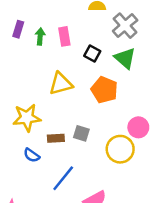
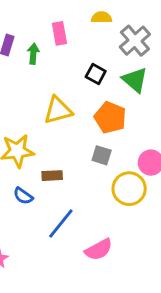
pink rectangle: (64, 36) -> (59, 33), moved
gray square: (81, 133) -> (102, 155), moved

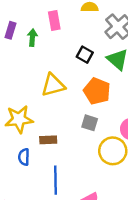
blue semicircle: (23, 196) -> (24, 157), turned 56
blue line: (61, 223) -> (56, 180), turned -40

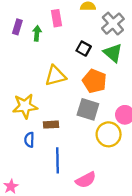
gray square: (90, 123) -> (88, 109), size x1.5

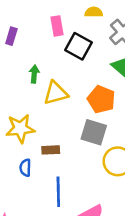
green arrow: (37, 33) -> (34, 74), moved
black square: (84, 49) -> (79, 46), moved, size x1.5

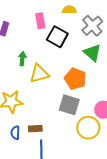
brown rectangle: (51, 150) -> (35, 129), moved

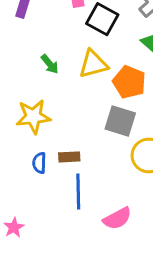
green arrow: (22, 59) -> (50, 64), moved, turned 136
yellow triangle: (39, 74) -> (93, 64), moved

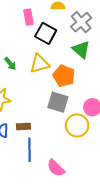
pink semicircle: (117, 218) -> (56, 168), turned 72

